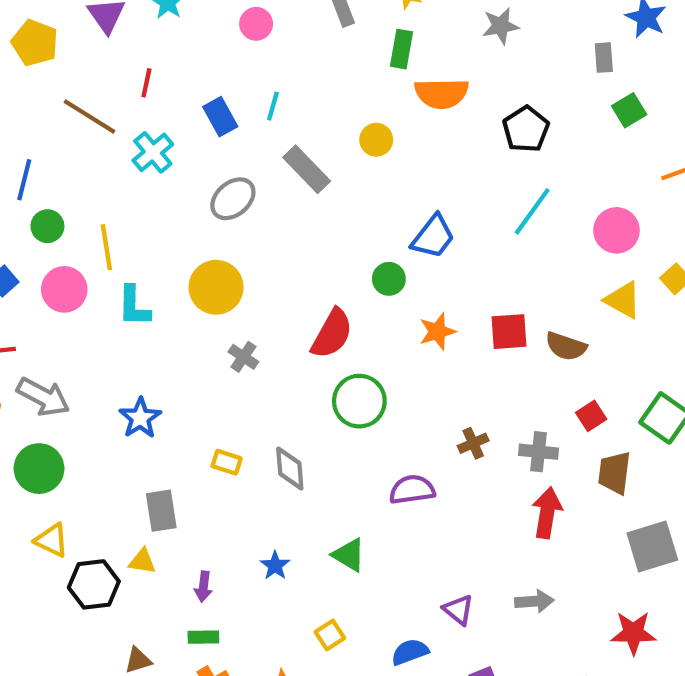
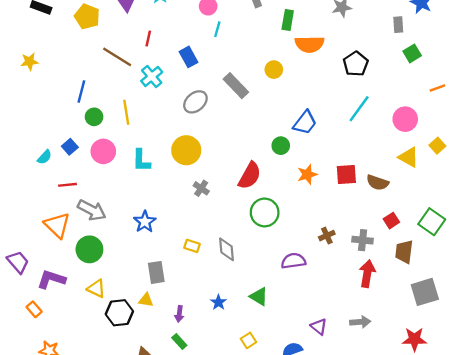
cyan line: (273, 106) -> (217, 29), moved
yellow line: (106, 247) -> (126, 112), moved
green rectangle: (203, 637) -> (179, 342), turned 49

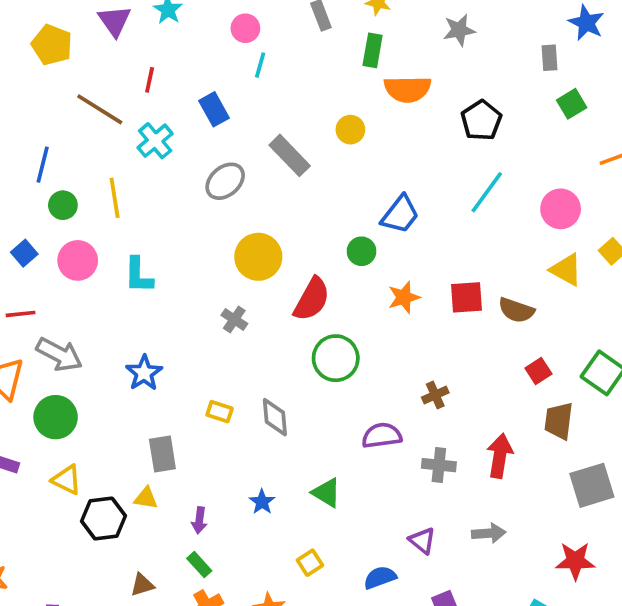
yellow circle: (186, 150) -> (258, 257), moved
gray cross: (363, 240) -> (439, 465), moved

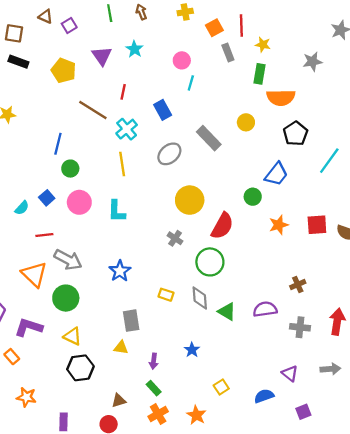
black pentagon: (481, 120) -> (296, 134), moved
yellow line: (115, 198) -> (122, 164), moved
green circle: (336, 358) -> (210, 262), moved
green triangle: (326, 493) -> (227, 312), moved
black hexagon: (103, 518) -> (80, 368), moved

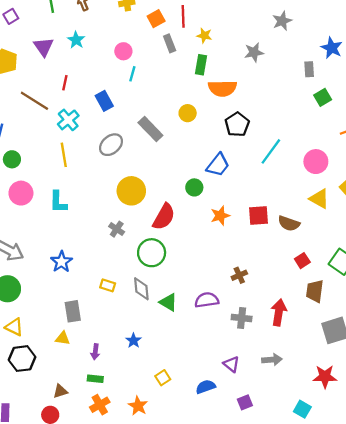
green rectangle: (154, 388) -> (95, 379), turned -42

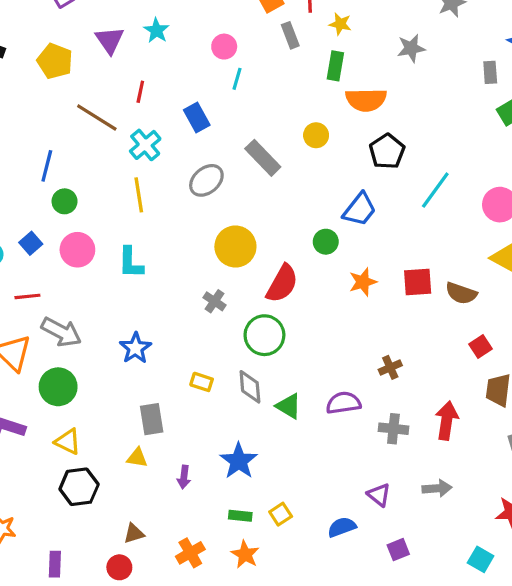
blue star: (134, 341) -> (239, 461), size x1.6
green rectangle: (95, 379) -> (240, 516), moved

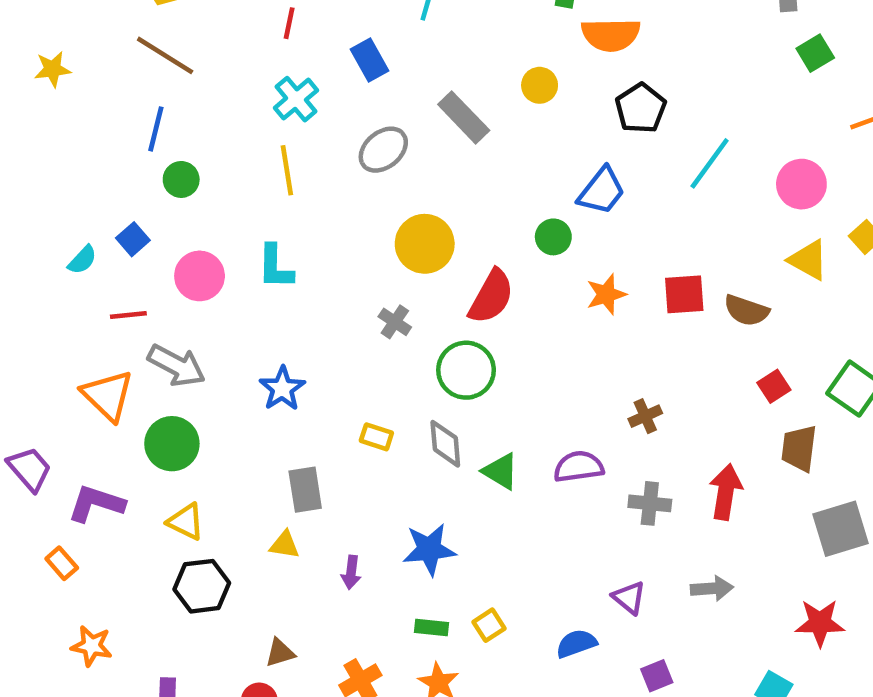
brown line: (97, 118) -> (165, 55), moved
pink circle: (77, 250) -> (200, 276), moved
blue star: (239, 461) -> (429, 549), turned 30

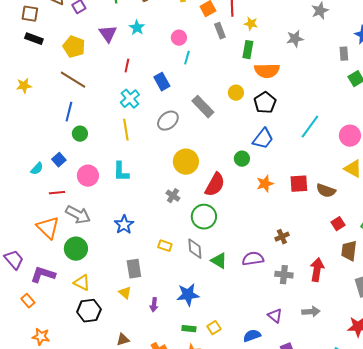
black pentagon: (641, 108) -> (265, 103), moved
yellow triangle: (285, 545) -> (125, 293), turned 32

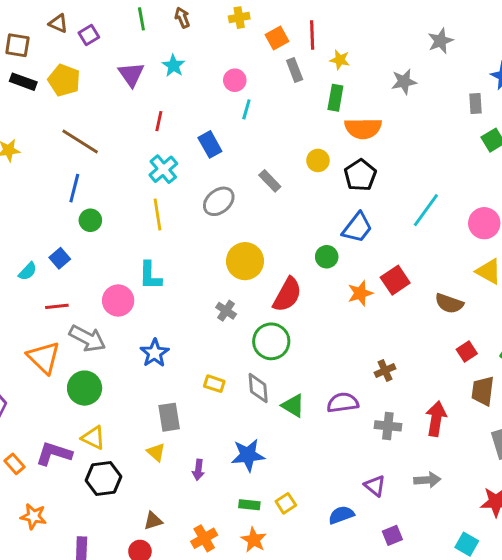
yellow pentagon: (74, 47) -> (64, 80), moved
gray rectangle: (203, 107) -> (270, 181), size x0.7
pink circle: (88, 176) -> (118, 301), moved
red square: (299, 184) -> (395, 280), moved, turned -30
purple L-shape: (43, 275) -> (54, 454), moved

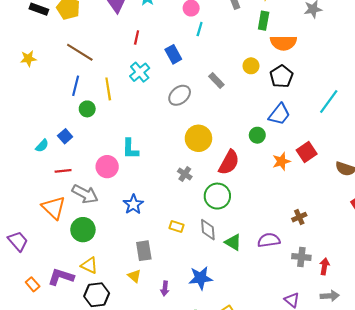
yellow line: (157, 214) -> (108, 89), moved
red arrow: (436, 419) -> (324, 266), moved, size x0.7

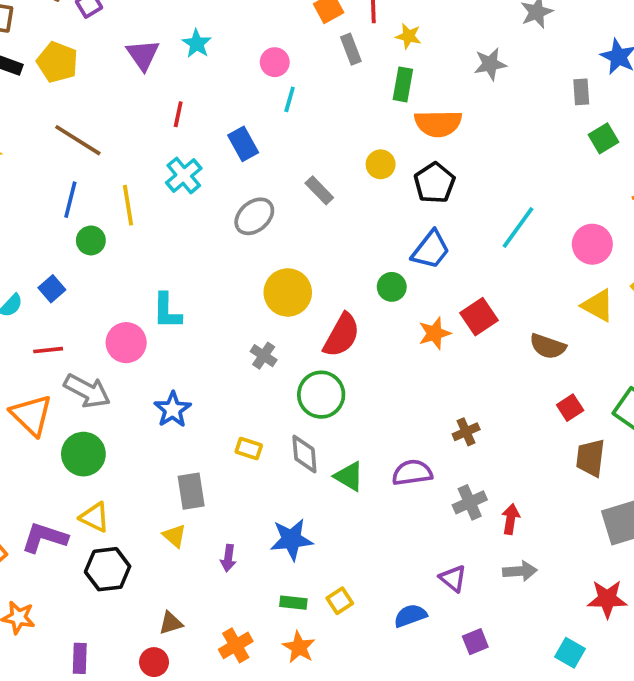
gray cross: (301, 257) -> (470, 502), turned -30

